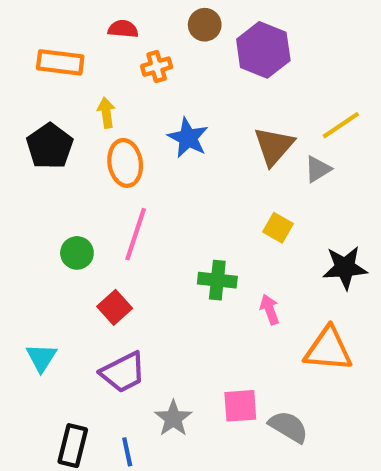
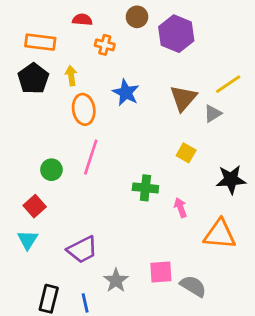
orange cross: (157, 67) -> (105, 45), turned 30
black pentagon: (50, 146) -> (33, 79), moved
red square: (115, 307) -> (35, 206), moved

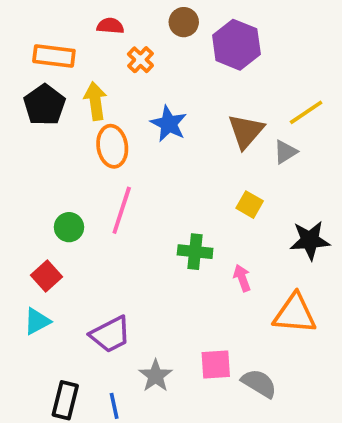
orange cross: (105, 45) -> (140, 60), turned 30
yellow arrow: (71, 76) -> (95, 101), size x1.4
cyan triangle: (28, 240) -> (37, 321), turned 30

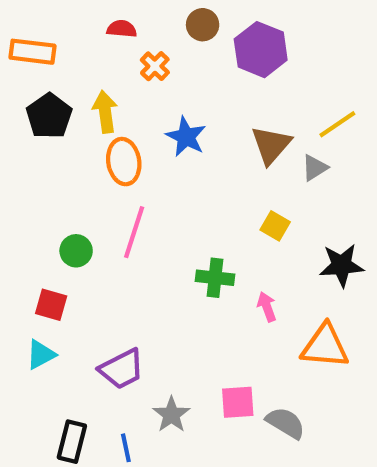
orange rectangle: (54, 56) -> (32, 52), moved
red square: (46, 276) -> (51, 305), turned -32

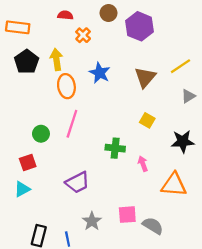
gray triangle: (315, 168) -> (188, 96), moved
red square: (51, 305) -> (28, 163), turned -35
purple trapezoid: (122, 369) -> (77, 182), moved

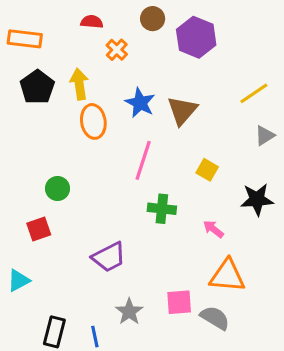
brown triangle: (145, 77) -> (182, 111), moved
pink line: (72, 124) -> (143, 160), moved
pink arrow: (143, 164) -> (213, 229), moved, turned -32
orange triangle: (174, 185) -> (227, 276), moved
cyan triangle: (22, 189) -> (19, 280), moved

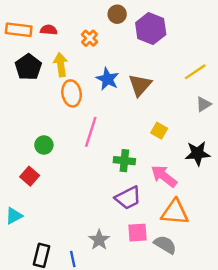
red semicircle: (92, 22) -> (49, 30), moved
pink line: (143, 160) -> (91, 132), moved
red square: (39, 229) -> (30, 176), turned -30
pink arrow: (213, 229) -> (164, 176), size x1.6
purple trapezoid: (109, 257) -> (128, 198), moved

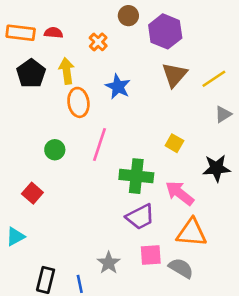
brown triangle: (140, 85) -> (174, 75), moved
green circle: (44, 145) -> (55, 150), moved
green cross: (124, 161) -> (136, 176), size x1.4

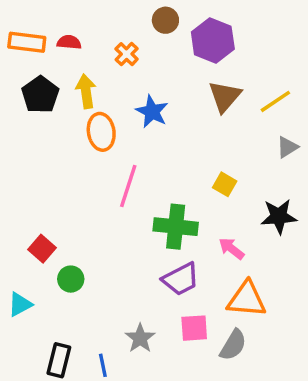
green circle: (55, 150) -> (71, 279), moved
pink arrow: (180, 193) -> (231, 249), size x0.7
gray semicircle: (181, 268) -> (233, 345), turned 90

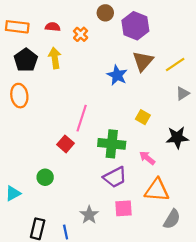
red semicircle: (69, 42) -> (53, 27), moved
blue star: (152, 112) -> (117, 75), moved
orange ellipse: (101, 132) -> (19, 96), moved
red square: (42, 249) -> (66, 144), moved
gray semicircle: (233, 345) -> (172, 219), moved

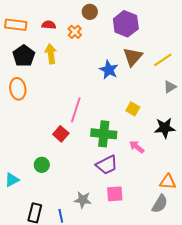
brown circle: (105, 13) -> (90, 12), moved
orange triangle: (157, 190) -> (168, 182), moved, size x0.7
gray star: (89, 215) -> (83, 200), turned -30

